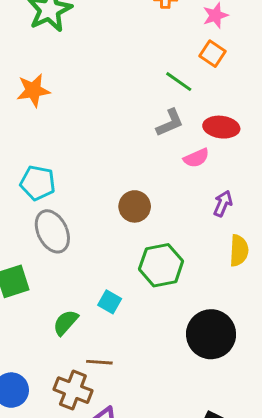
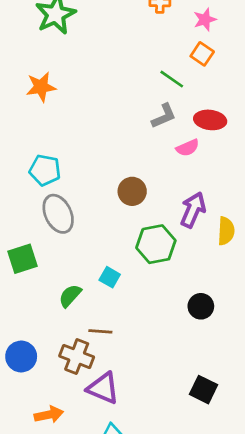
purple arrow: (223, 203) -> (193, 210), moved, size x1.5
black circle: (211, 334) -> (201, 306), size x0.6

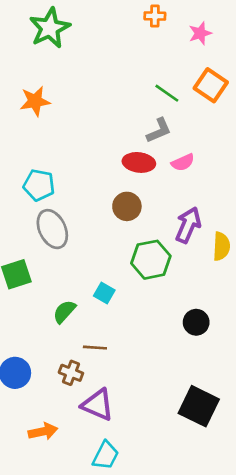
orange square: (202, 54) -> (211, 85), moved, size x1.4
red ellipse: (210, 120) -> (139, 162), moved
brown cross: (77, 357) -> (71, 373), size x0.7
black square: (204, 390) -> (199, 406), size x1.4

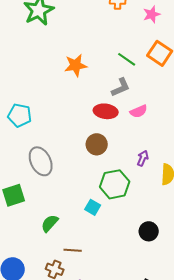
orange star: (35, 101) -> (76, 65), moved
cyan pentagon: (39, 185) -> (20, 115), moved
purple arrow: (188, 225) -> (143, 158), size x0.6
cyan square: (104, 293) -> (93, 207), moved

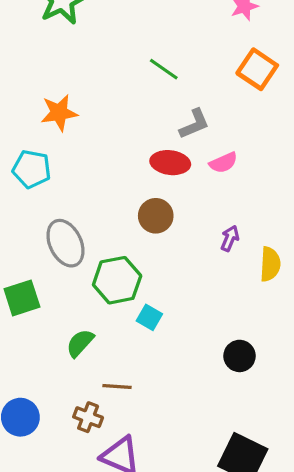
green line: (127, 59) -> (164, 69), moved
orange star: (76, 65) -> (59, 113), moved
green hexagon: (115, 184) -> (117, 280), moved

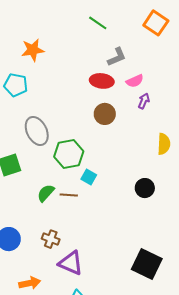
brown circle: (156, 216) -> (105, 114), moved
purple arrow: (230, 238) -> (144, 101), moved
black circle: (239, 356) -> (145, 188), moved
brown line: (117, 387) -> (69, 195), moved

